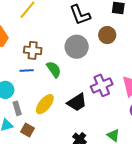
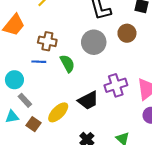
yellow ellipse: (45, 104) -> (58, 112), moved
gray rectangle: (17, 108) -> (25, 100), turned -32

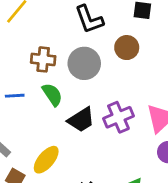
brown cross: (47, 41) -> (43, 59), moved
black trapezoid: (88, 100) -> (81, 120), moved

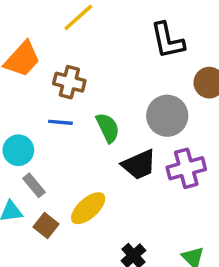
brown cross: (43, 59) -> (69, 82), moved
gray circle: (84, 63) -> (167, 116), moved

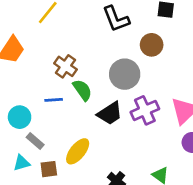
brown cross: (69, 82) -> (65, 66), moved, turned 30
blue line: (60, 122) -> (54, 100), moved
brown square: (46, 226) -> (49, 169), turned -36

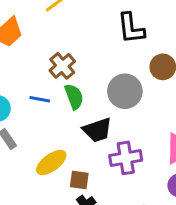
purple cross: (145, 110) -> (126, 158), moved
brown square: (49, 169) -> (79, 180), moved

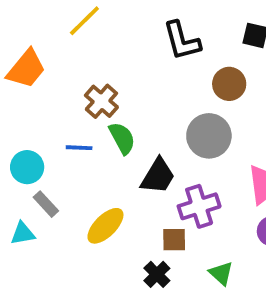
gray circle: (125, 91) -> (209, 136), moved
black trapezoid: (97, 130) -> (158, 176), turned -32
brown square: (79, 180) -> (174, 240), moved

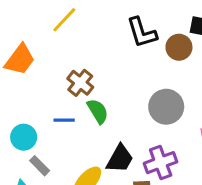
brown circle: (229, 84) -> (179, 47), moved
black trapezoid: (158, 176) -> (120, 159), moved

